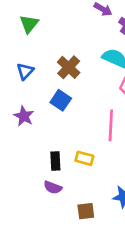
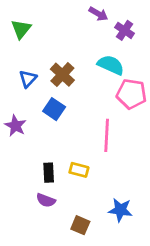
blue triangle: (25, 71) -> (28, 79), moved
brown square: (86, 211) -> (80, 225), turned 30

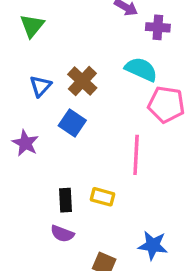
purple cross: (125, 30) -> (158, 27), turned -30

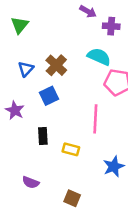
blue square: (72, 123) -> (49, 96), turned 30
black rectangle: (66, 200) -> (43, 136), moved
purple semicircle: (62, 234) -> (31, 182), moved
blue star: (153, 245) -> (114, 166), moved, turned -30

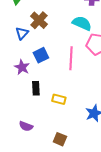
brown cross: (56, 65) -> (39, 20), moved
purple star: (15, 110) -> (22, 67), moved
pink line: (95, 119) -> (71, 58), moved

